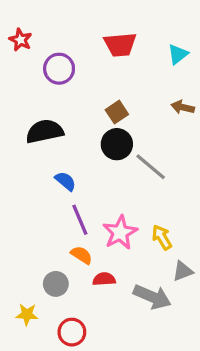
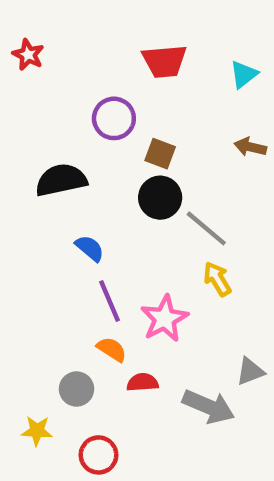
purple circle: (59, 69) -> (114, 118), moved
brown square: (117, 112) -> (160, 154), turned -35
yellow arrow: (162, 237) -> (217, 279), moved

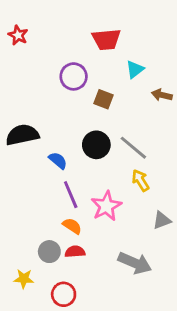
cyan triangle: (244, 74) -> (135, 69), moved
black semicircle: (61, 180) -> (22, 135), moved
black circle: (160, 198) -> (96, 145), moved
gray triangle: (250, 371) -> (162, 220), moved
red semicircle: (142, 382) -> (75, 252), moved

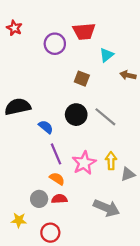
purple circle: (74, 76) -> (55, 44), moved
yellow arrow: (140, 180) -> (111, 161), moved, turned 30

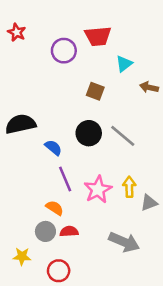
orange semicircle: (57, 179) -> (55, 208), moved

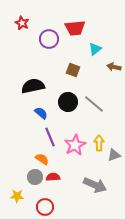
red star: (17, 32) -> (22, 23), moved
black semicircle: (21, 124) -> (33, 86), moved

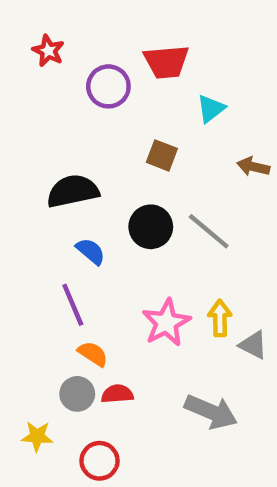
brown arrow: (114, 67) -> (253, 167), moved
purple line: (50, 137) -> (73, 305), moved
gray triangle: (114, 155) -> (253, 345), turned 48

